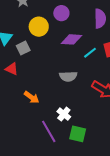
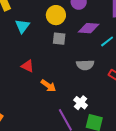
gray square: (23, 48) -> (59, 39), moved, turned 32
red triangle: (12, 69) -> (28, 66), moved

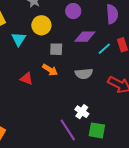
yellow circle: (56, 15) -> (41, 25), moved
orange arrow: (48, 86) -> (50, 70), moved

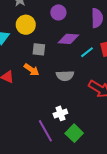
white cross: (82, 112) -> (60, 113), turned 32
green square: (97, 130) -> (74, 133), turned 30

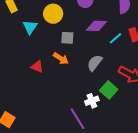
gray semicircle: (65, 76) -> (95, 63), turned 132
green square: (74, 133) -> (109, 90), moved

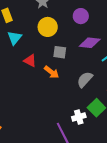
cyan triangle: (30, 27) -> (14, 38), moved
red triangle: (37, 67) -> (30, 61), moved

